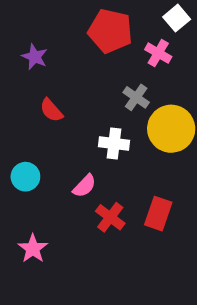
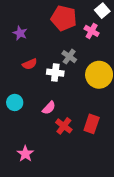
gray cross: (136, 97) -> (69, 57), moved
red semicircle: (51, 110) -> (30, 64), turned -72
white cross: (114, 143) -> (55, 73), moved
pink star: (33, 249) -> (25, 154), moved

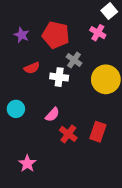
red pentagon: (64, 18) -> (56, 35), moved

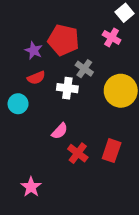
purple star: (22, 35) -> (34, 50), moved
cyan circle: (16, 109) -> (18, 104), moved

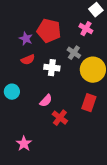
gray cross: (84, 69) -> (74, 53), moved
cyan circle: (18, 104) -> (12, 92), moved
red rectangle: (112, 151) -> (89, 103), moved

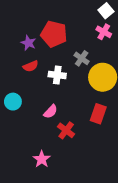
pink cross: (86, 29) -> (104, 32), moved
pink star: (24, 144) -> (42, 159), moved

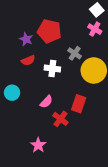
red rectangle: (98, 114) -> (79, 104), moved

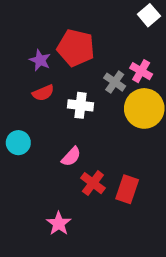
pink cross: (95, 29) -> (141, 71), moved
red rectangle: (79, 104) -> (127, 189), moved

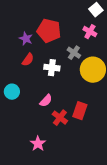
pink cross: (141, 71) -> (90, 32), moved
red semicircle: (43, 93) -> (28, 60), turned -32
red rectangle: (127, 189) -> (80, 111), moved

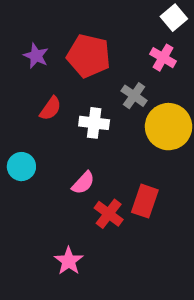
purple star: (26, 39) -> (36, 56), moved

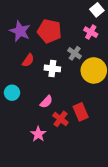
purple star: (36, 56) -> (20, 31), size x1.5
red rectangle: (145, 201) -> (81, 112), turned -42
pink star: (69, 261) -> (38, 134), moved

